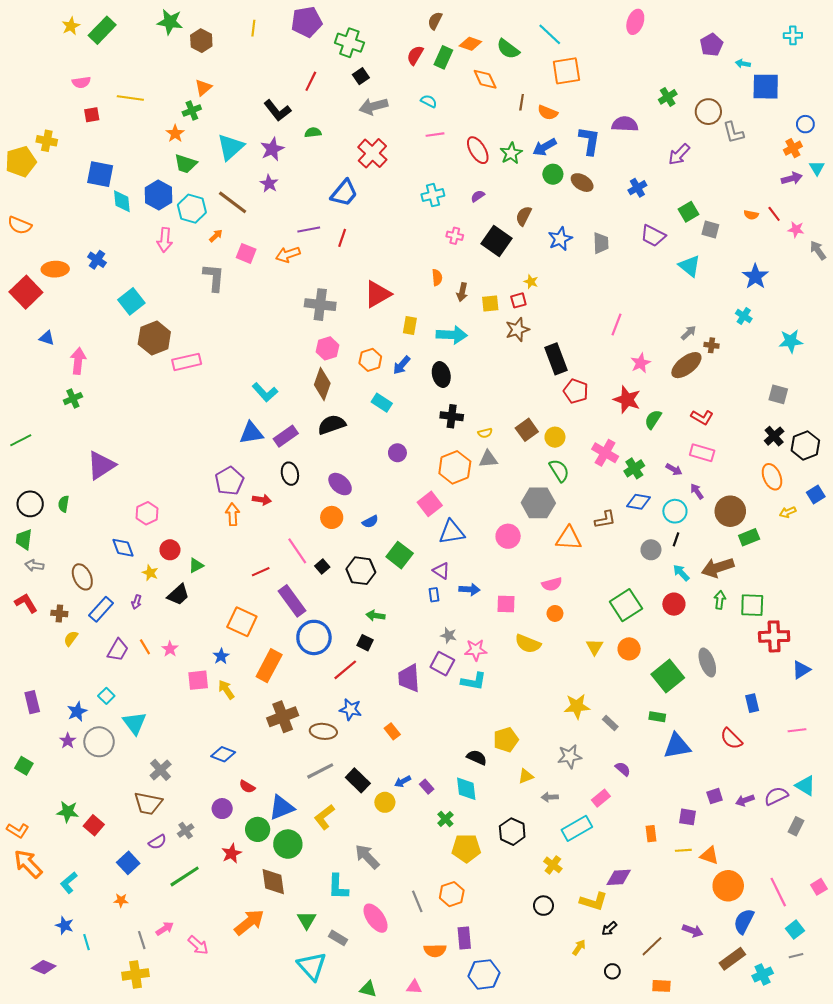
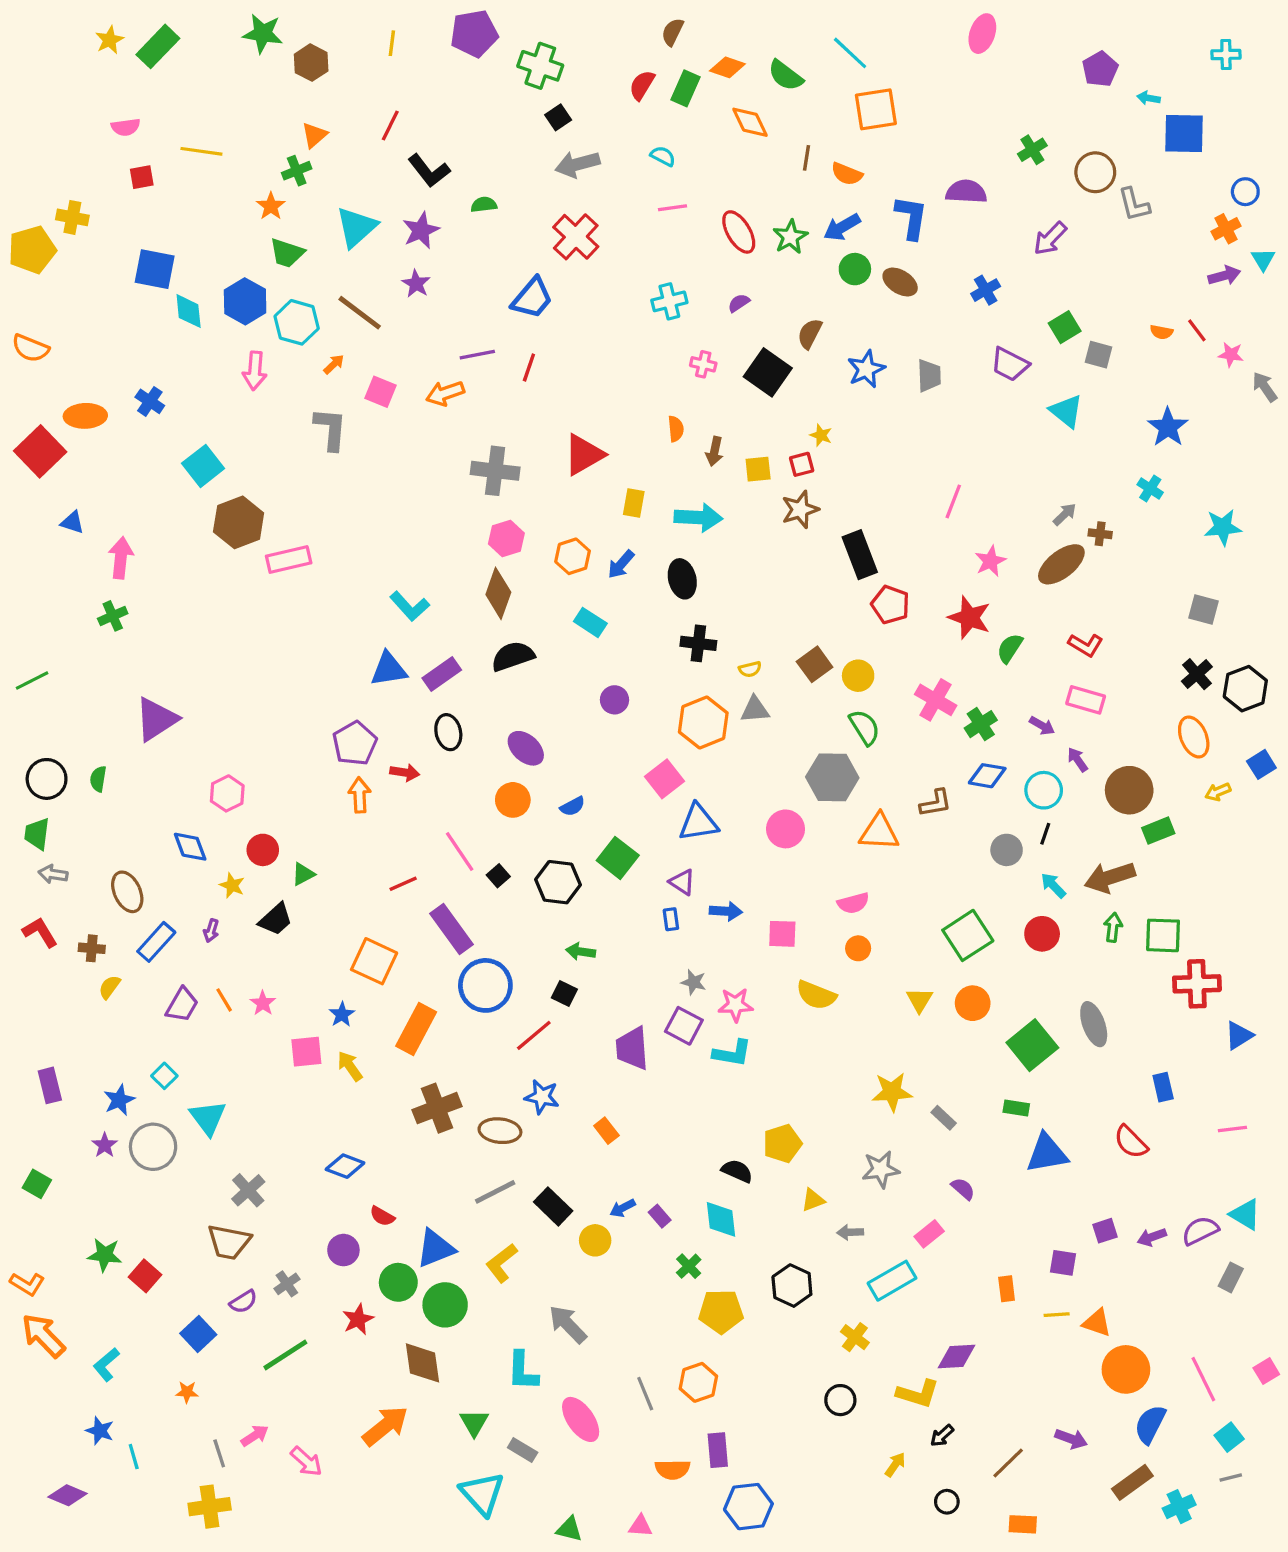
red line: (311, 81) -> (390, 125), moved

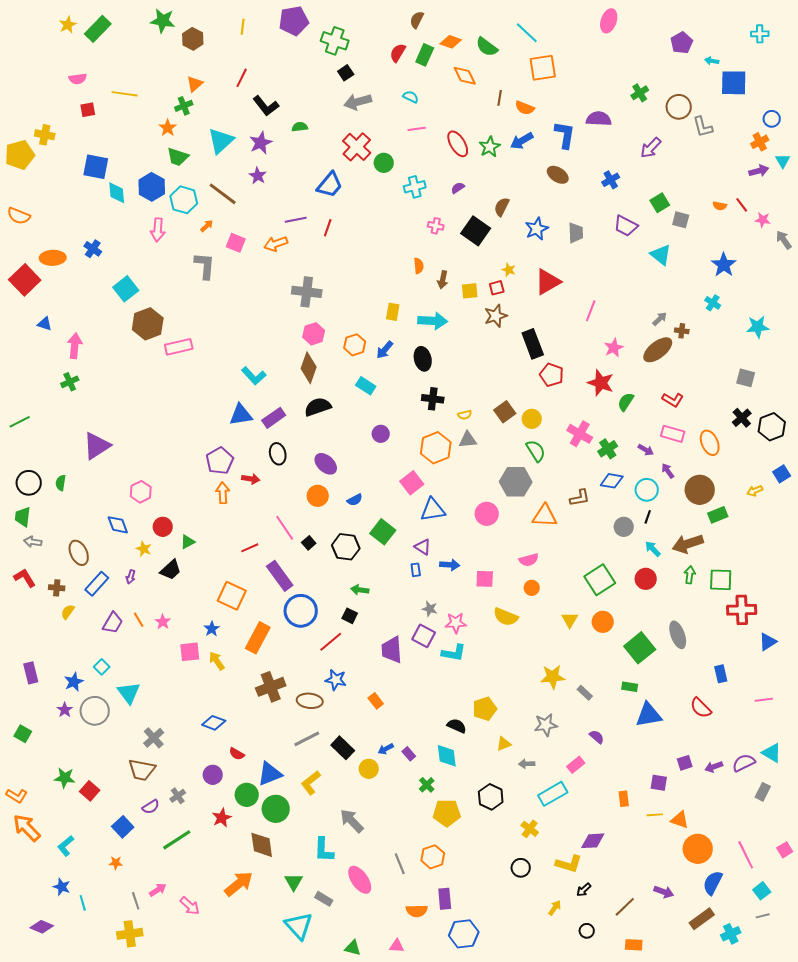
green circle: (855, 269) -> (384, 163), moved
red triangle: (584, 455) -> (548, 282), moved
orange ellipse: (1194, 737) -> (710, 443), moved

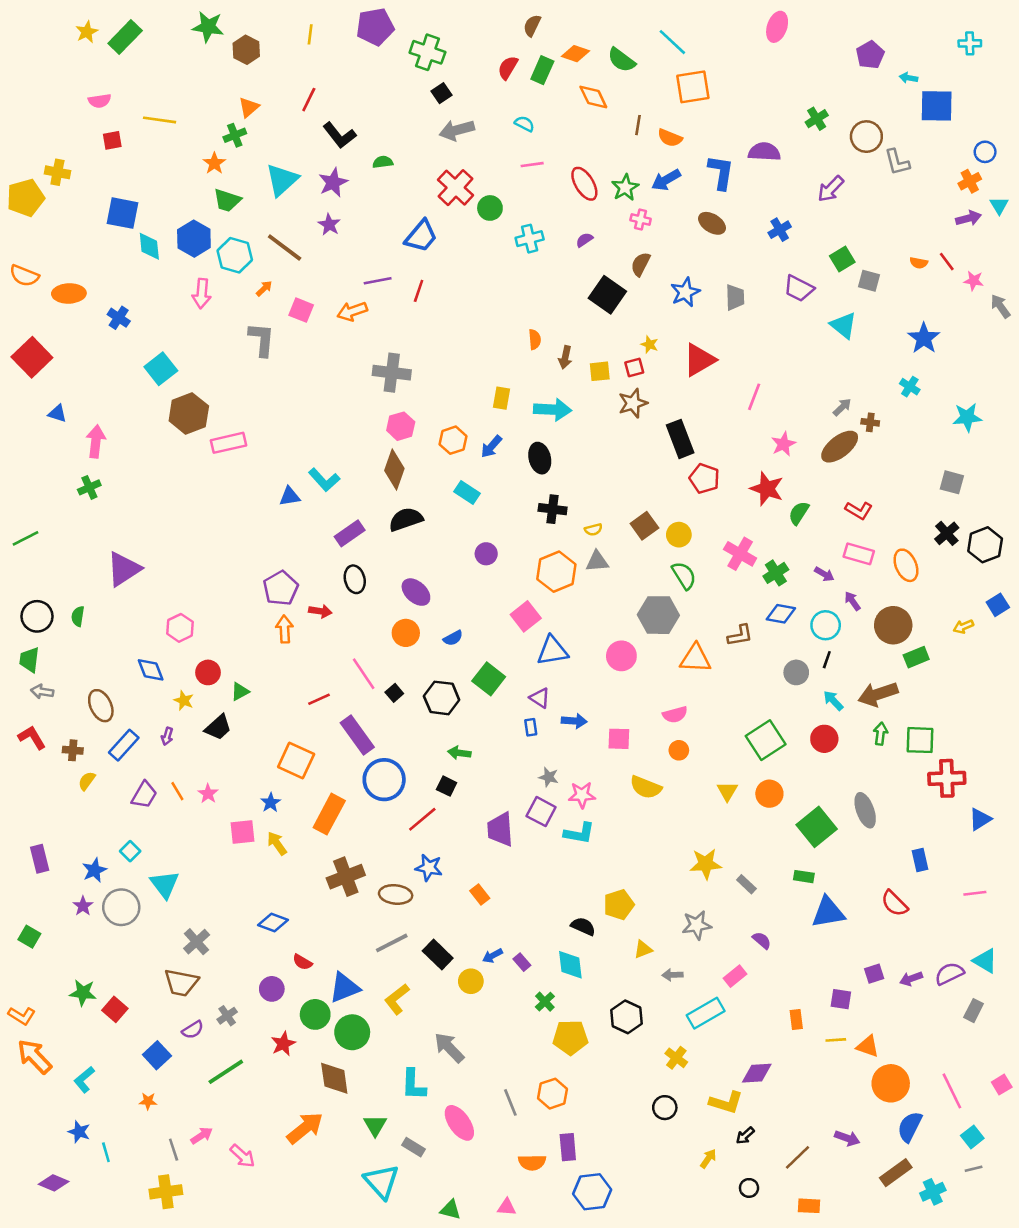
pink cross: (436, 226) -> (641, 219), moved
orange ellipse: (53, 258) -> (69, 293), moved
blue triangle: (241, 415) -> (290, 496), moved, size x0.7

